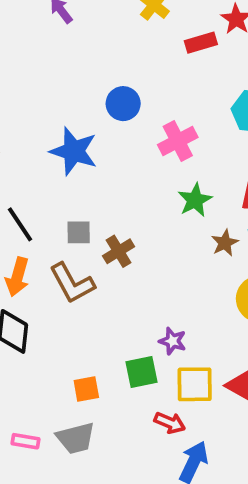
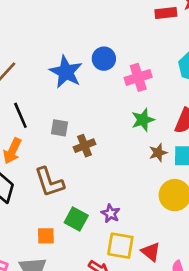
blue circle: (123, 104) -> (104, 59), moved
brown L-shape: (72, 283) -> (49, 182), moved
green square: (141, 372) -> (76, 219), moved, turned 30

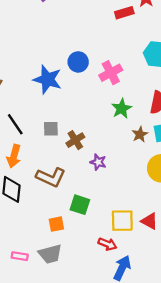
brown L-shape: (49, 182) -> (51, 177), turned -36
purple star: (111, 213) -> (98, 162), moved

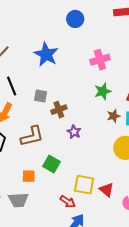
blue circle: (78, 62) -> (75, 19), moved
brown L-shape: (51, 177) -> (32, 136), turned -50

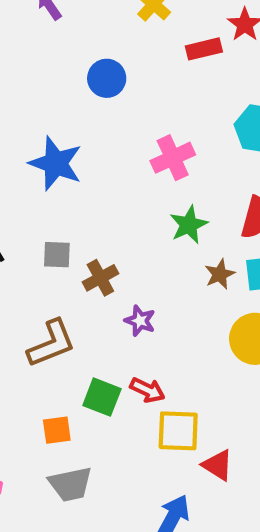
red triangle: (107, 190) -> (218, 465), moved
gray trapezoid: (18, 200) -> (70, 484), moved
red arrow: (68, 202) -> (147, 390), moved

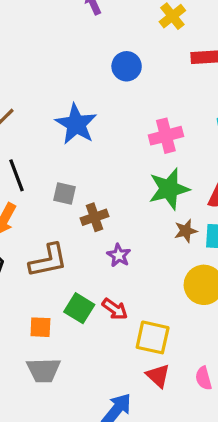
green star: (189, 225) -> (169, 189), size x1.4
yellow square: (178, 431) -> (153, 337), moved

